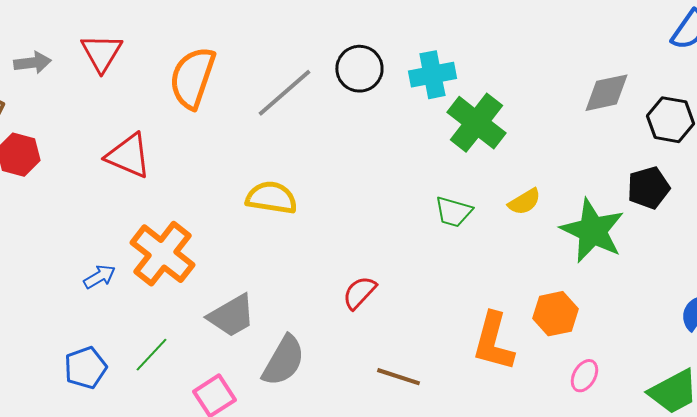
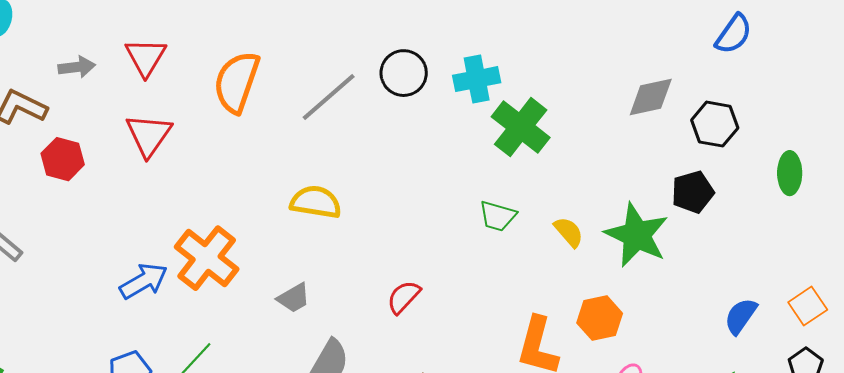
red triangle: (128, 156) -> (149, 135), moved, turned 42
yellow semicircle: (524, 202) -> (569, 232), moved, turned -100
blue arrow: (99, 277) -> (144, 281), size x1.5
gray trapezoid: (231, 316) -> (294, 298), moved, size x0.7

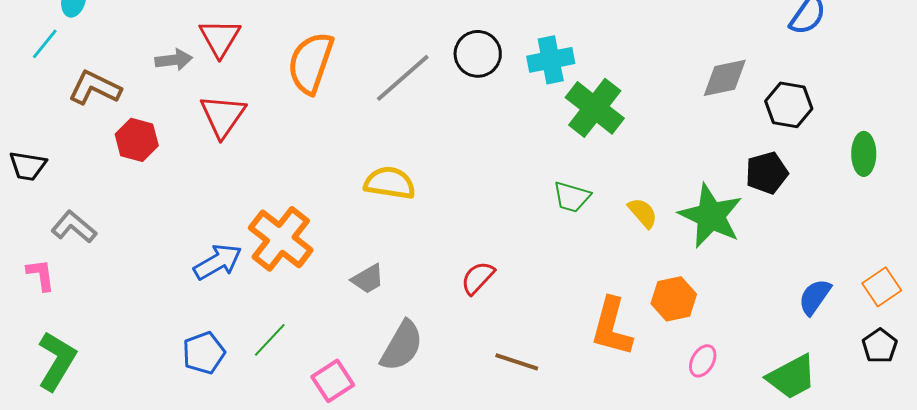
gray arrow: (77, 67) -> (174, 60), moved

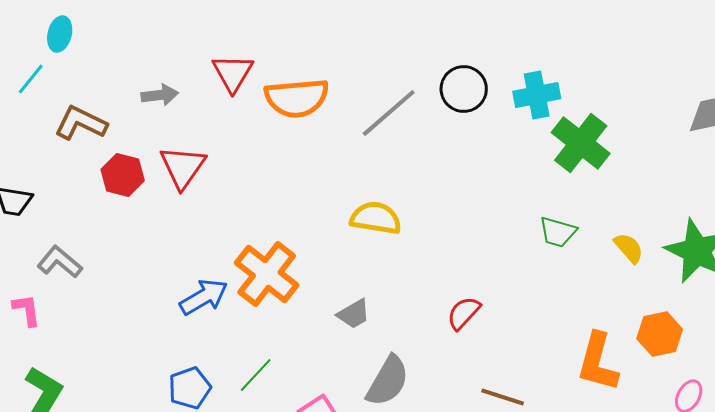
red triangle: (220, 38) -> (233, 73), moved
orange semicircle: (311, 63) -> (297, 98), turned -114
red triangle: (223, 116) -> (183, 167), moved

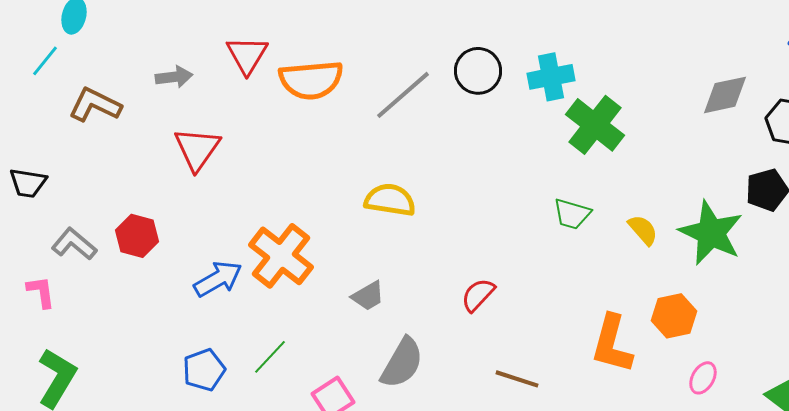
red hexagon: (123, 175) -> (137, 236), moved

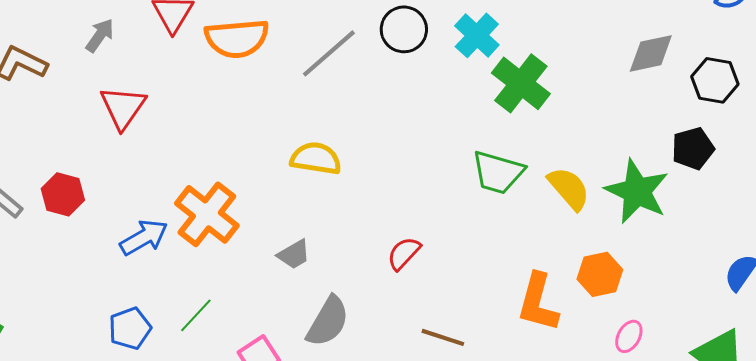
gray arrow: (174, 77) -> (100, 35), turned -48
cyan cross: (551, 77) -> (477, 35), turned -36
green trapezoid: (572, 214) -> (498, 172), size x1.4
yellow semicircle: (643, 230) -> (569, 188), size x1.4

